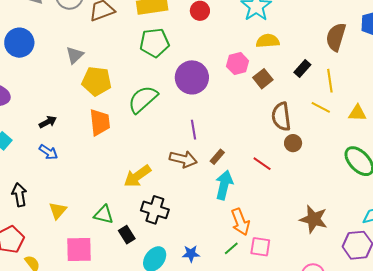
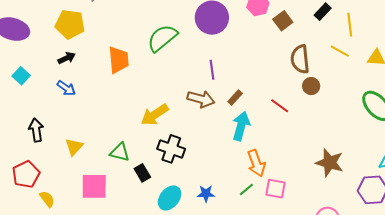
yellow pentagon: (97, 81) -> (70, 24), moved

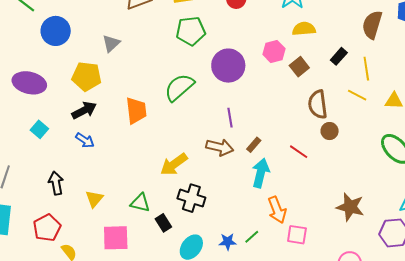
black arrow: (67, 58) -> (84, 110), size x1.4
green line: (246, 190) -> (252, 237), moved

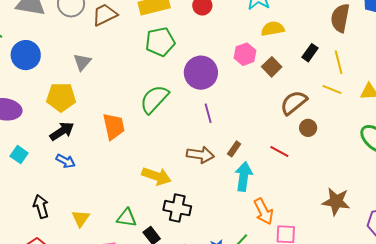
brown semicircle: (318, 104) -> (294, 103), turned 64
purple line: (230, 118) -> (208, 113), moved
yellow arrow: (174, 164) -> (156, 176), turned -120

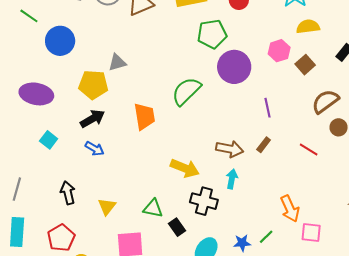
green pentagon: (160, 42) -> (212, 34), moved
gray triangle: (82, 62) -> (117, 63), moved, turned 30
purple line: (208, 113) -> (267, 108), moved
cyan arrow: (244, 176) -> (232, 179), moved, size x0.7

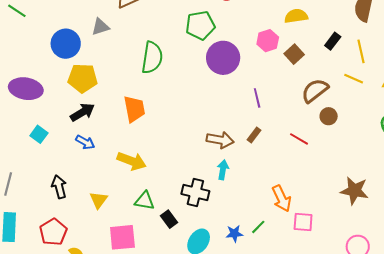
blue circle: (60, 41) -> (66, 44), moved
gray triangle: (117, 63) -> (100, 27), moved
green semicircle: (186, 91) -> (152, 58), moved, turned 144
yellow arrow: (185, 168) -> (132, 161), moved

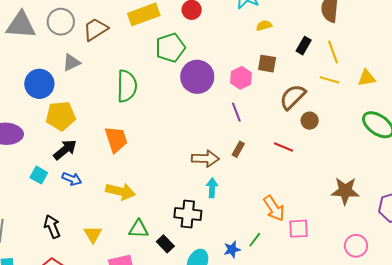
yellow semicircle: (296, 16) -> (264, 26), size x0.7
pink hexagon: (268, 41) -> (241, 78), moved
brown square: (294, 54) -> (267, 64), turned -30
cyan square: (39, 134) -> (39, 175), moved

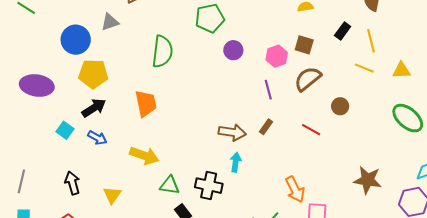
purple circle: (197, 77) -> (233, 50), size x0.6
brown semicircle: (293, 97) -> (308, 79), moved
green triangle: (139, 229) -> (170, 185), moved

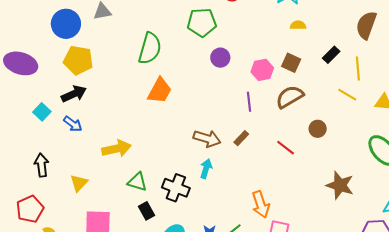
orange trapezoid: (146, 103) -> (160, 91), moved, turned 32
yellow arrow: (144, 156) -> (117, 149), turned -40
brown star: (368, 180) -> (340, 185), moved

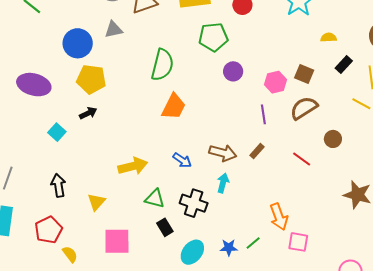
yellow semicircle: (298, 25) -> (329, 37), moved
black arrow: (74, 94) -> (88, 113), size x0.7
blue arrow: (73, 124) -> (182, 160), moved

